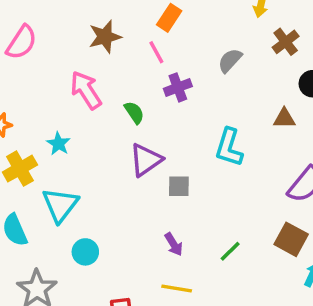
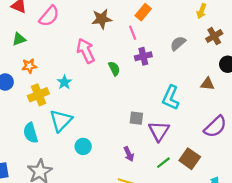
purple triangle: (146, 160) -> (159, 131), moved, turned -30
brown square: (291, 239) -> (190, 159), moved
cyan circle: (85, 252) -> (83, 146), moved

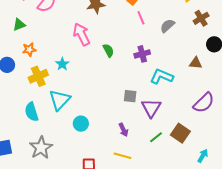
pink line: (133, 33) -> (141, 18), moved
purple cross: (143, 56) -> (142, 54), moved
cyan L-shape: (171, 98) -> (162, 76), turned 90

